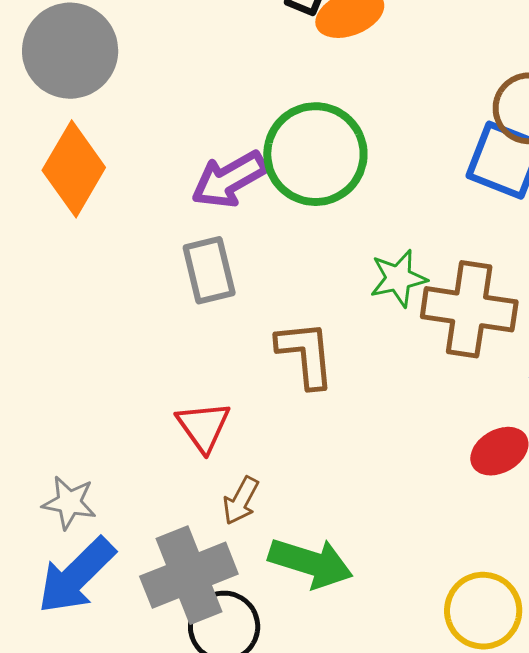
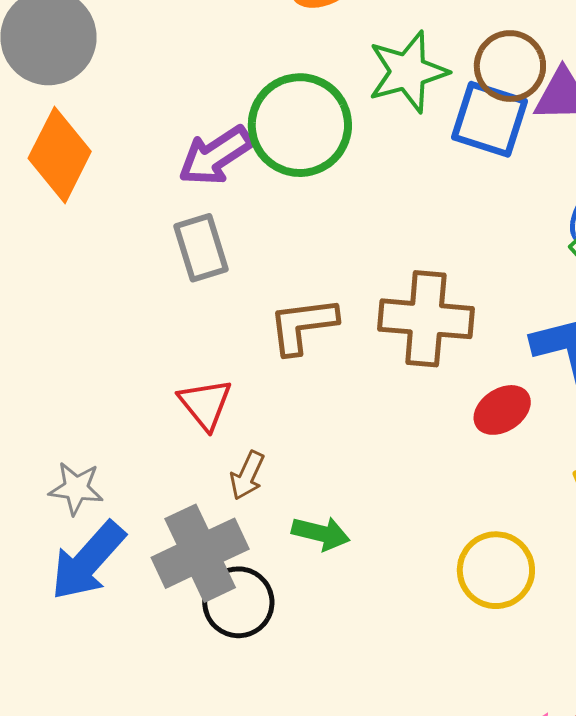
green star: (398, 278) -> (408, 72), moved, size x1.4
brown cross: (469, 309) -> (426, 319), moved
brown L-shape: (306, 354) -> (303, 325), turned -88
green arrow: (311, 563) -> (321, 533), size x0.7

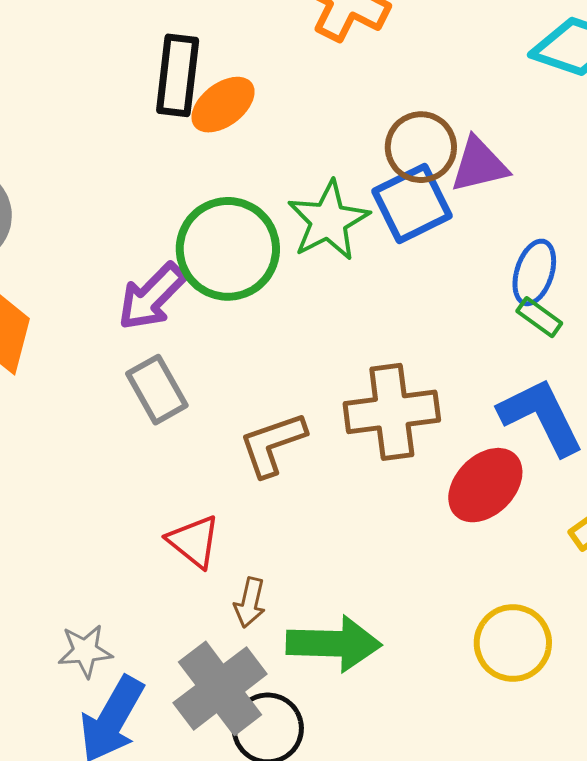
green star: (408, 72) -> (328, 221), moved
blue square: (489, 119) -> (412, 203), turned -32
red ellipse: (502, 410) -> (485, 485), size x1.4
green arrow: (321, 533) -> (334, 644), size x1.6

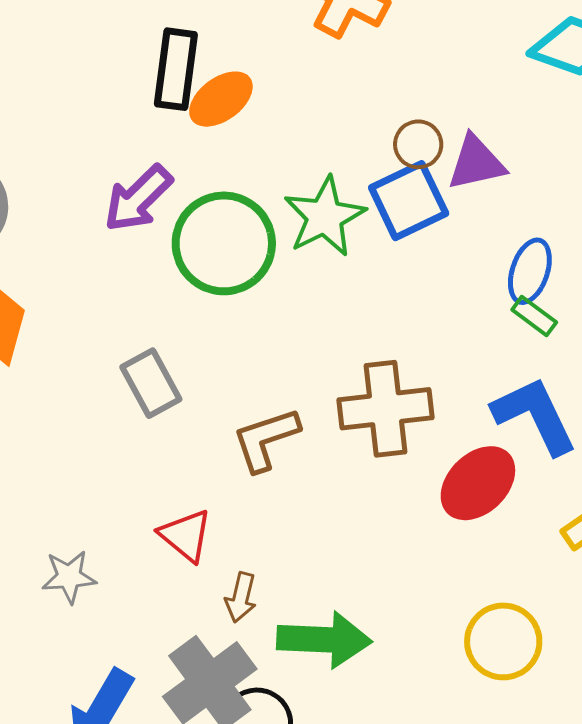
brown circle: (421, 147) -> (418, 144), size x0.7
purple arrow: (152, 297) -> (138, 198), moved
gray star: (85, 651) -> (69, 577), moved

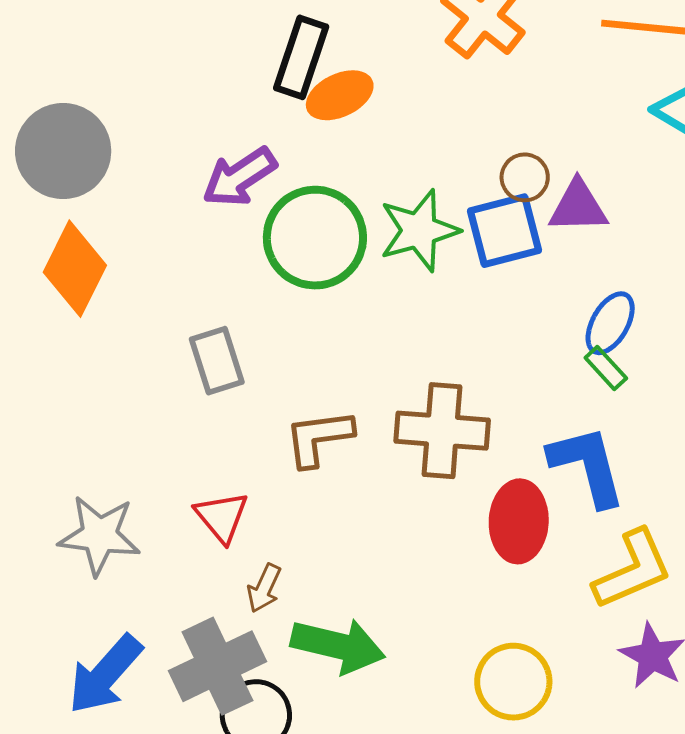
red ellipse: (478, 483) -> (519, 521), turned -54
gray star: (69, 577) -> (99, 535), size x1.5

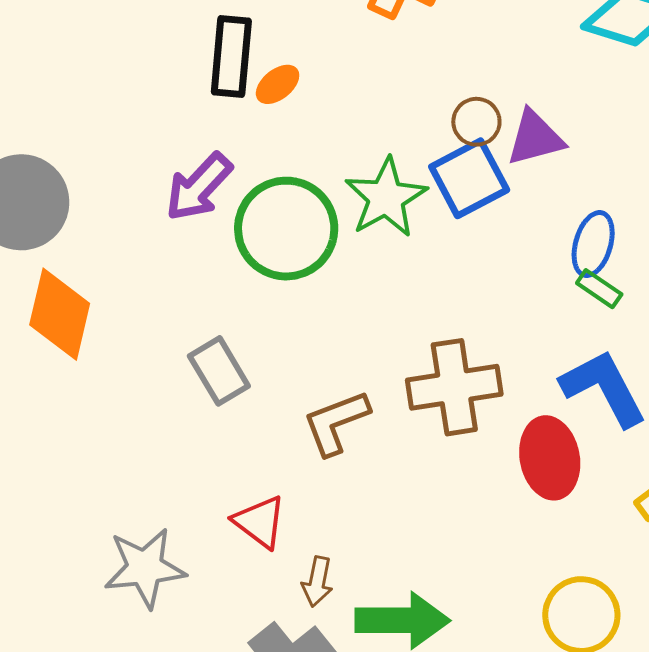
orange ellipse: (340, 95) -> (278, 84), size x0.7

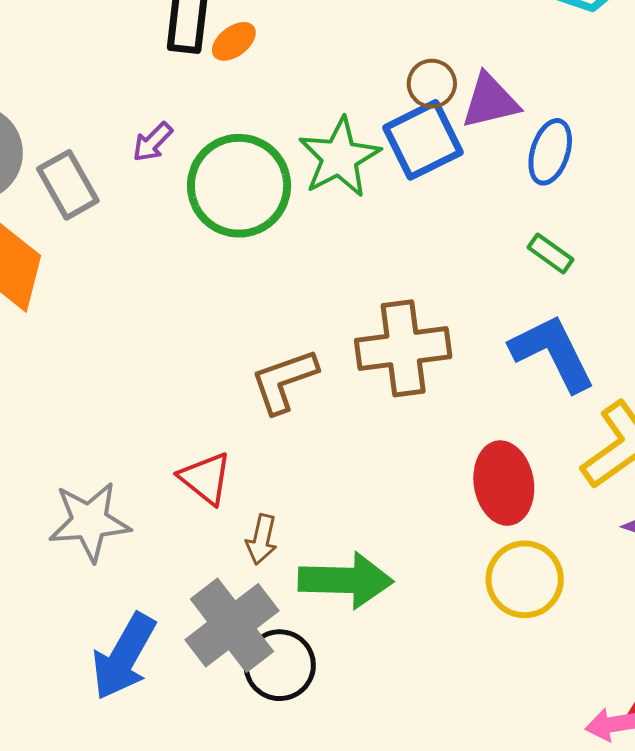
purple arrow: (199, 187) -> (153, 142), size x0.6
blue ellipse: (593, 244) -> (550, 152), moved
gray rectangle: (219, 371) -> (68, 185), moved
red ellipse: (550, 458) -> (504, 483), moved

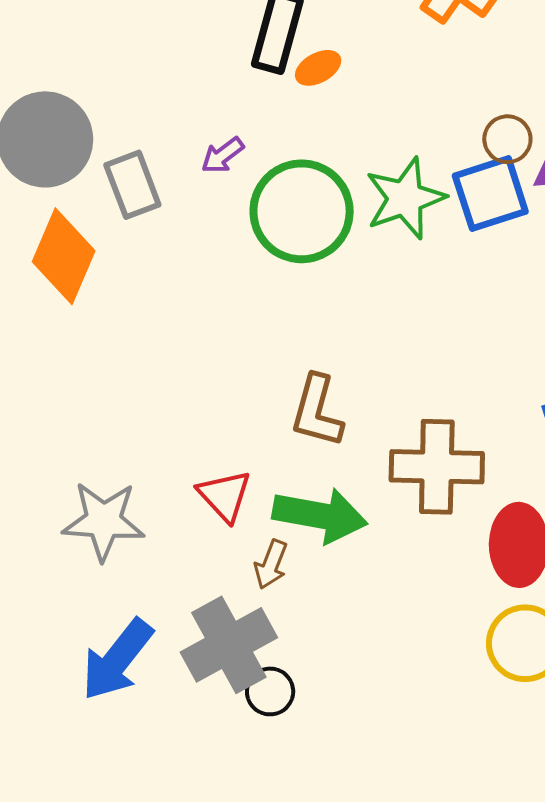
brown cross: (403, 348) -> (437, 467), moved
brown L-shape: (284, 381) -> (317, 411), turned -64
green arrow: (346, 580) -> (320, 515), moved
black circle: (280, 665) -> (270, 691), size x0.7

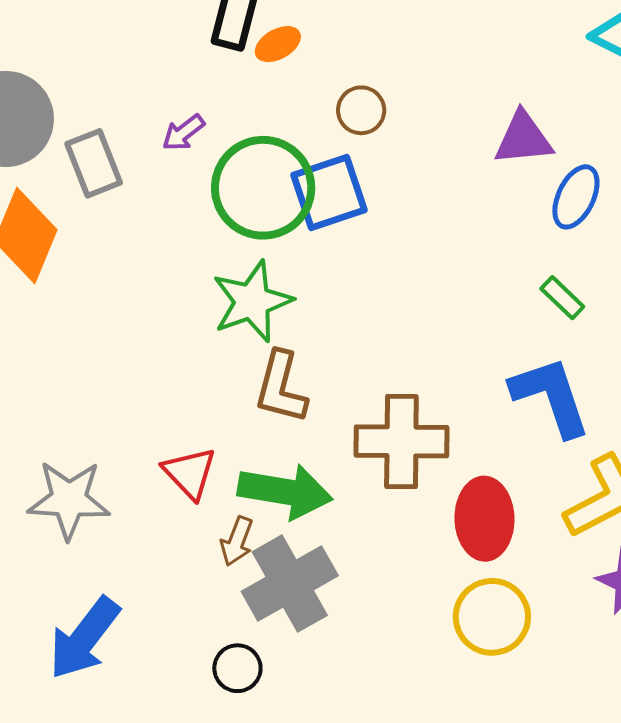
brown circle: (507, 139) -> (361, 110), moved
blue square: (490, 194) -> (329, 192), moved
green star: (405, 198) -> (252, 301), moved
gray cross: (229, 645) -> (290, 584), moved

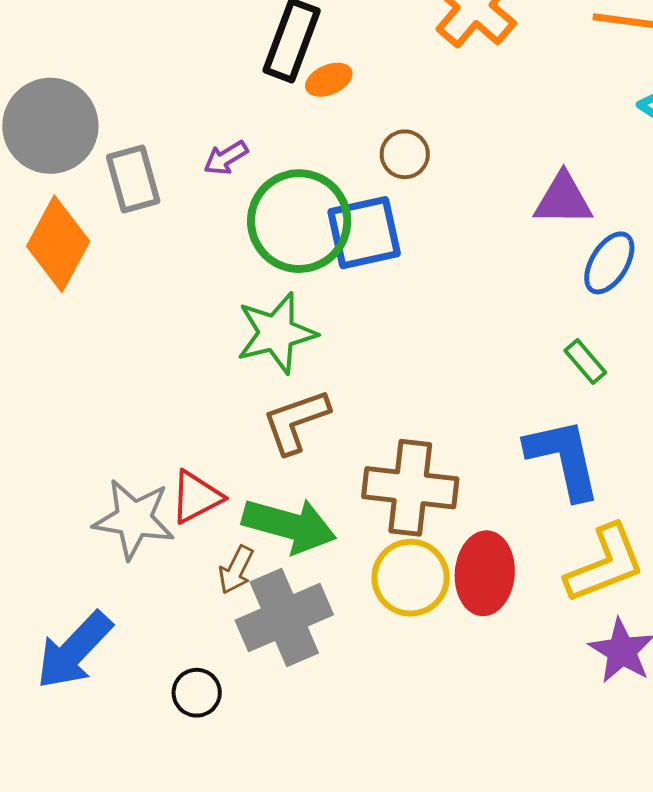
brown L-shape: (281, 387) -> (296, 421), turned 50
red triangle: (190, 473) -> (196, 497), turned 40
gray star: (69, 500) -> (134, 519), moved
yellow circle: (492, 617) -> (411, 578), moved
black circle: (237, 668) -> (197, 693), moved

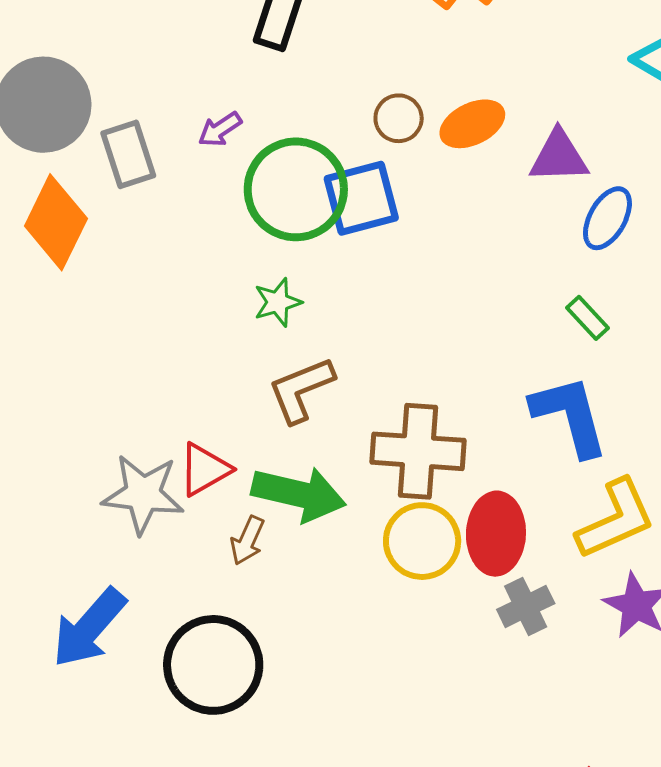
orange ellipse: (329, 80) -> (472, 124), moved, size x1.4
green star: (276, 333) -> (278, 302), size x0.6
gray cross: (284, 617) -> (526, 606), moved, size x0.6
black circle: (197, 693) -> (213, 665), size x2.0

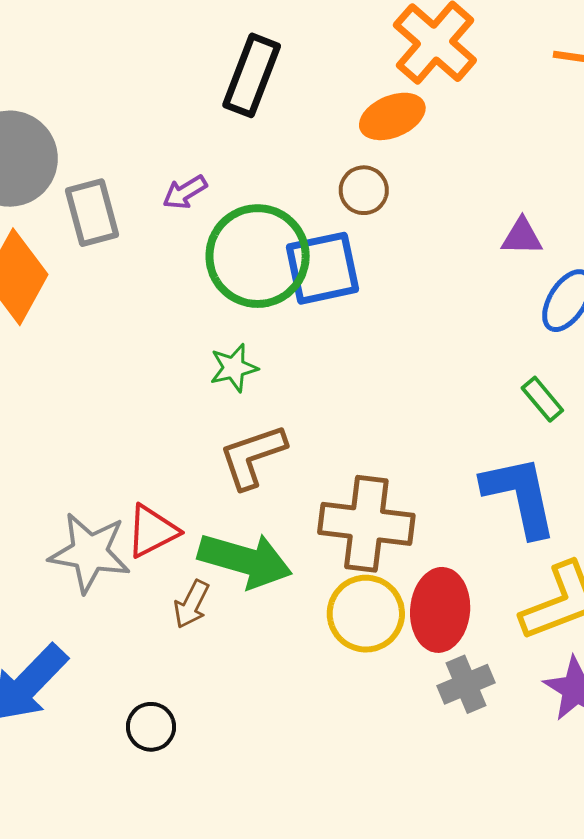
orange ellipse: (472, 124) -> (392, 116), moved
purple triangle: (559, 157) -> (522, 237), size x0.7
black circle: (213, 665) -> (151, 727), size x0.5

